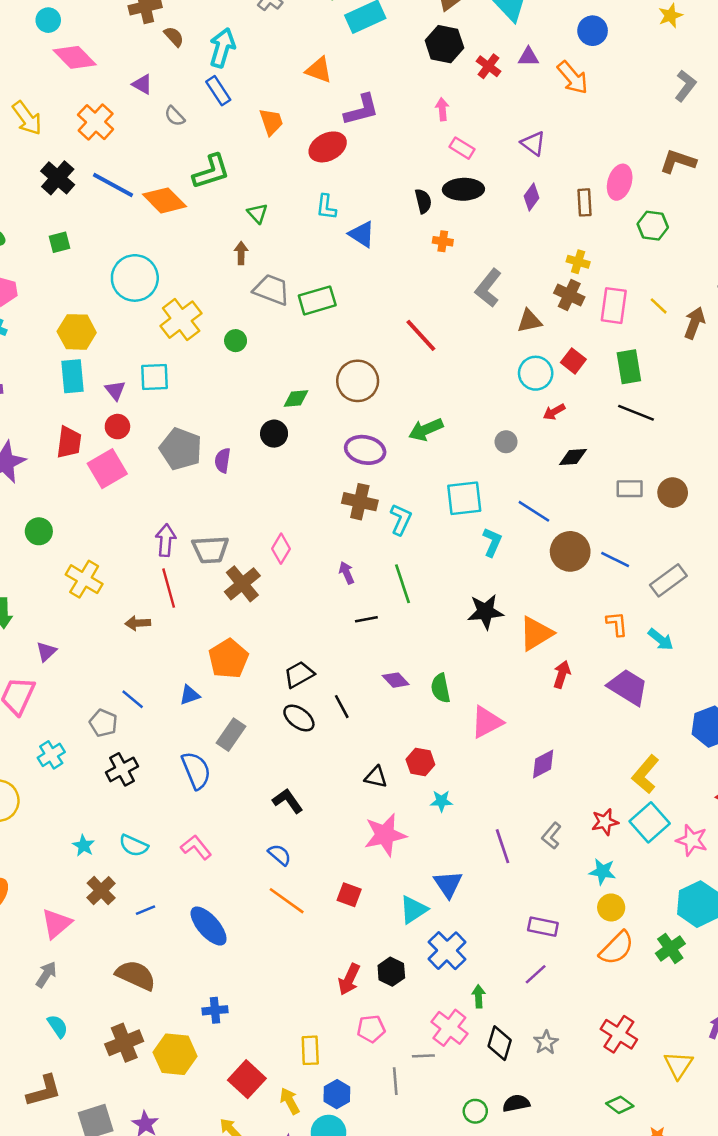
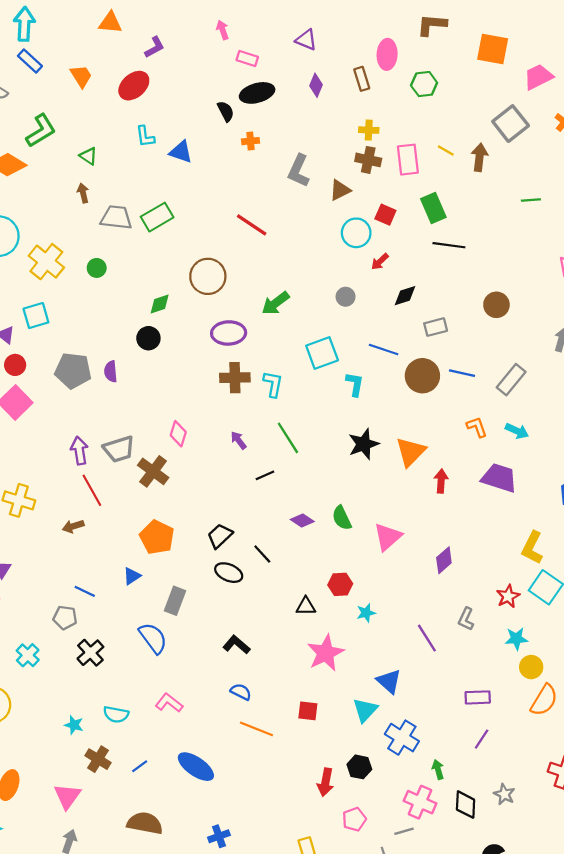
purple L-shape: (361, 110) -> (155, 47), size x0.7
gray rectangle: (630, 489) -> (436, 327), moved

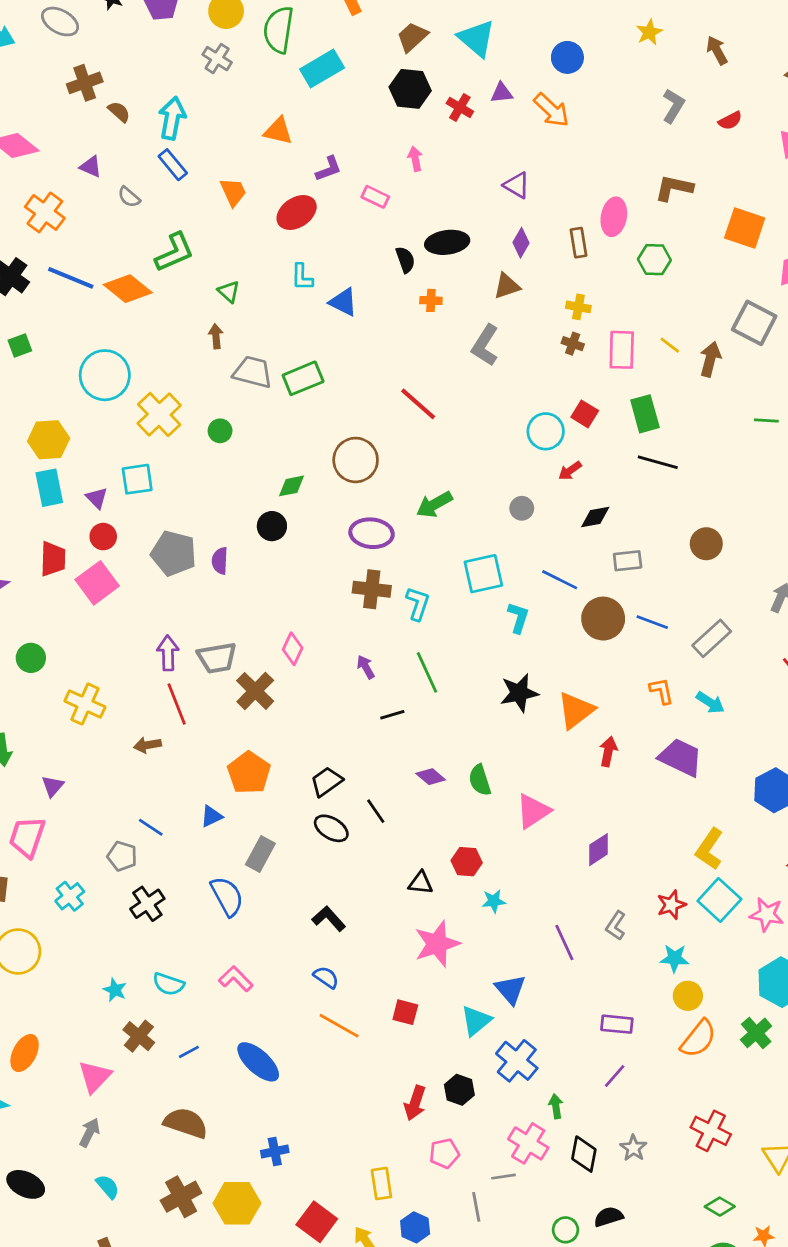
pink rectangle: (247, 59) -> (375, 197), moved
gray square: (511, 124) -> (754, 323), turned -32
brown cross: (368, 160) -> (573, 344), size x0.7
brown triangle: (340, 190) -> (507, 286), moved

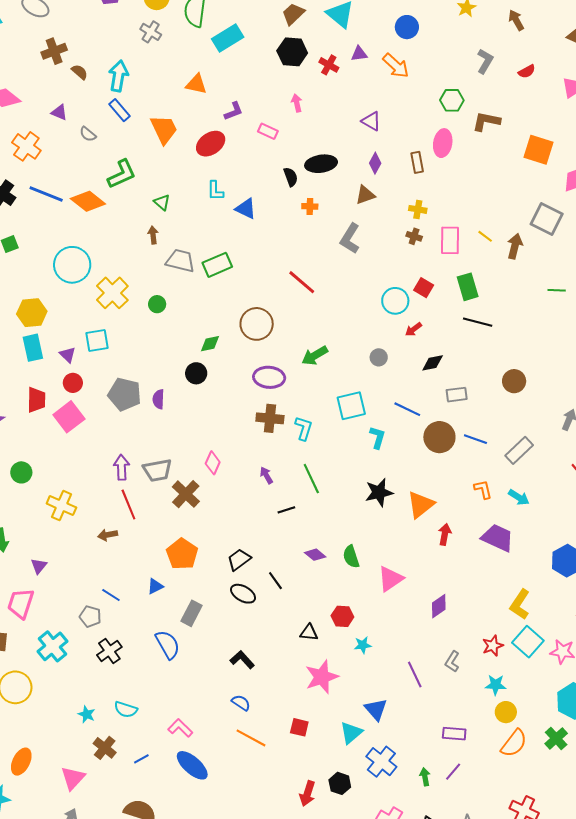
orange trapezoid: (233, 192) -> (164, 129), size x1.4
green hexagon: (654, 260) -> (452, 100), moved
cyan cross: (70, 896) -> (52, 646), size x1.4
pink L-shape: (236, 979) -> (180, 728), moved
green arrow: (556, 1106) -> (425, 777), moved

